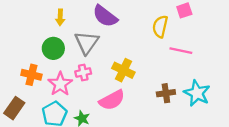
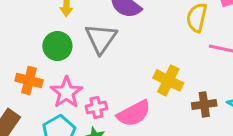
yellow cross: (123, 70) -> (168, 80), moved
pink cross: (83, 72) -> (96, 107), moved

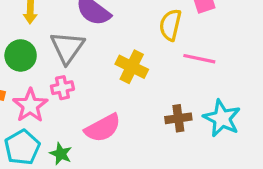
yellow cross: (168, 80) -> (132, 67), moved
pink cross: (96, 107) -> (62, 88), moved

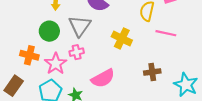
cyan star: (222, 118) -> (186, 85), moved

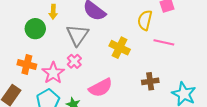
green circle: (49, 31) -> (35, 29), moved
pink cross: (77, 52) -> (74, 61), turned -32

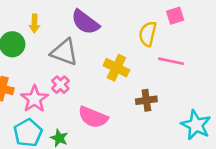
gray triangle: (77, 35) -> (64, 52), turned -45
brown cross: (150, 81) -> (146, 100), moved
pink semicircle: (101, 88) -> (93, 117), turned 50

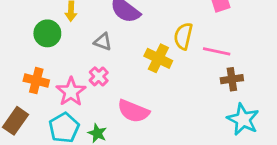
yellow semicircle: (148, 34) -> (183, 36), moved
gray triangle: (64, 52) -> (103, 42), size x0.6
brown cross: (146, 100) -> (232, 79), moved

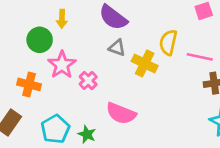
gray triangle: (103, 42) -> (117, 48), moved
pink star: (71, 92) -> (62, 65), moved

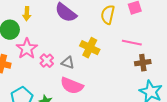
yellow semicircle: (168, 42) -> (108, 15), moved
gray triangle: (117, 48) -> (68, 63), moved

